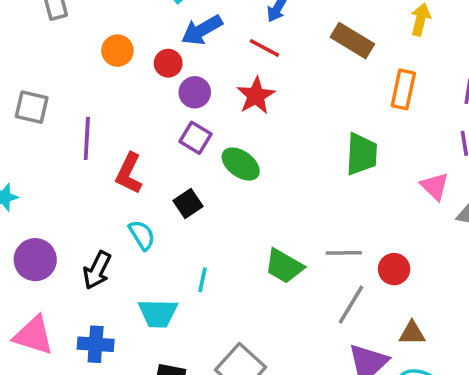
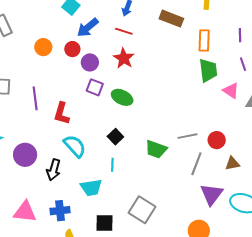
green trapezoid: (362, 154) -> (208, 70), moved
black square: (188, 204) -> (115, 137), moved
cyan semicircle: (142, 235) -> (75, 146), size x1.4
purple circle: (35, 260) -> (25, 155), moved
brown triangle: (412, 333) -> (232, 164), moved

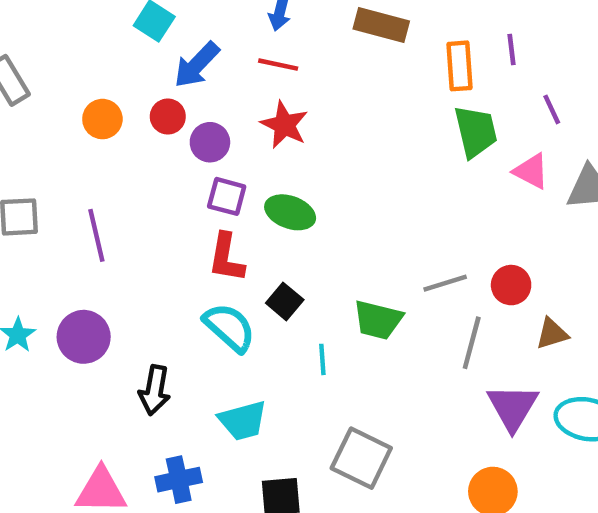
purple line: (240, 35) -> (512, 49), moved
red L-shape: (62, 113) -> (226, 258), moved
cyan semicircle: (75, 146) -> (229, 327), moved
purple circle: (25, 155) -> (84, 337), moved
cyan line: (112, 165) -> (322, 359), moved

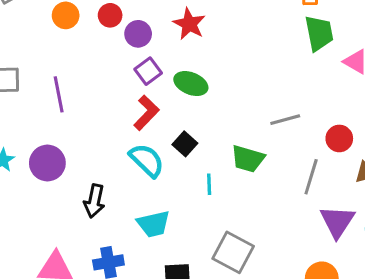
purple square: (227, 196) -> (148, 71), turned 36
red L-shape: (226, 258) -> (146, 113), turned -148
gray line: (445, 283) -> (285, 120), moved

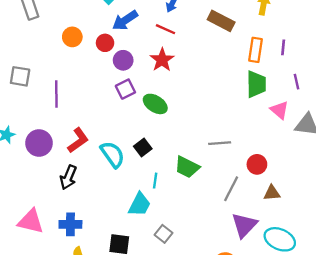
red L-shape: (146, 113) -> (78, 140), moved
cyan trapezoid: (153, 224) -> (139, 205), moved, turned -60
gray square: (233, 252) -> (164, 234), size x0.6

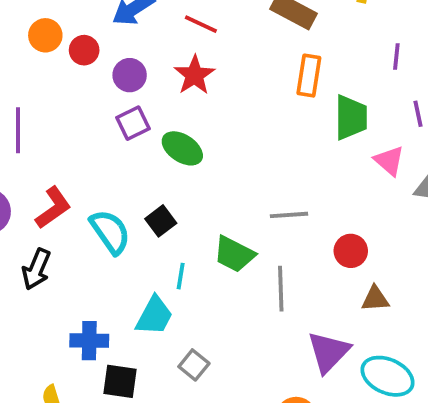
red circle: (105, 43) -> (84, 50), moved
orange rectangle: (255, 50) -> (309, 76), moved
gray line: (231, 189) -> (281, 289), moved, turned -30
blue cross: (70, 224) -> (89, 341), moved

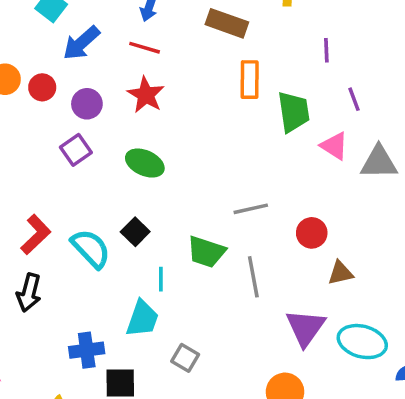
purple square: (133, 123) -> (76, 150), moved

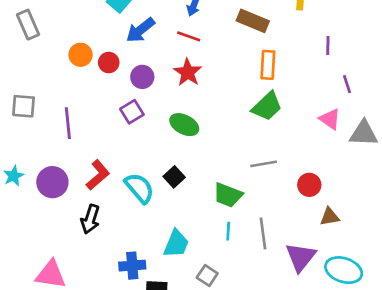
green trapezoid: (294, 112) -> (267, 106), moved, turned 52
gray line: (253, 277) -> (263, 233), moved
cyan line: (161, 279) -> (228, 231), moved

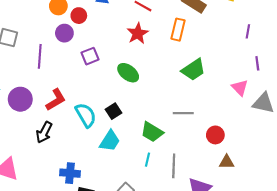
orange rectangle: (268, 65) -> (178, 30), moved
purple circle: (142, 77) -> (64, 33), moved
cyan trapezoid: (176, 244) -> (110, 141), moved

